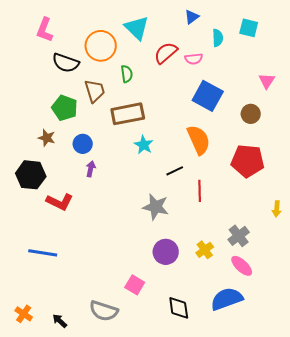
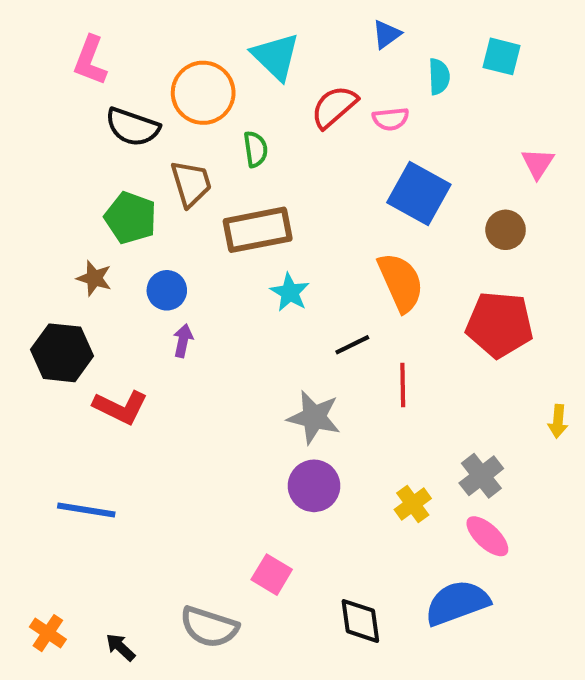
purple circle: (166, 252) -> (314, 486), moved

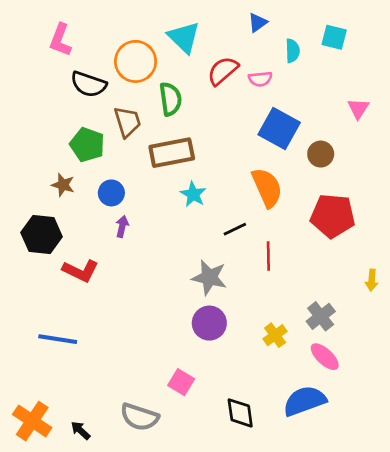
green semicircle: (256, 149) -> (170, 99), size x1.4
brown circle: (506, 230) -> (321, 154), moved
orange cross: (48, 633) -> (32, 421), size x1.6

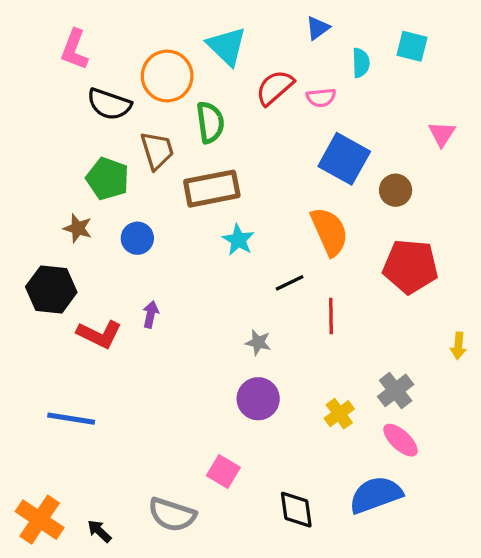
purple arrow: (122, 226) -> (151, 314), moved
gray star: (209, 277) -> (258, 342), size x0.6

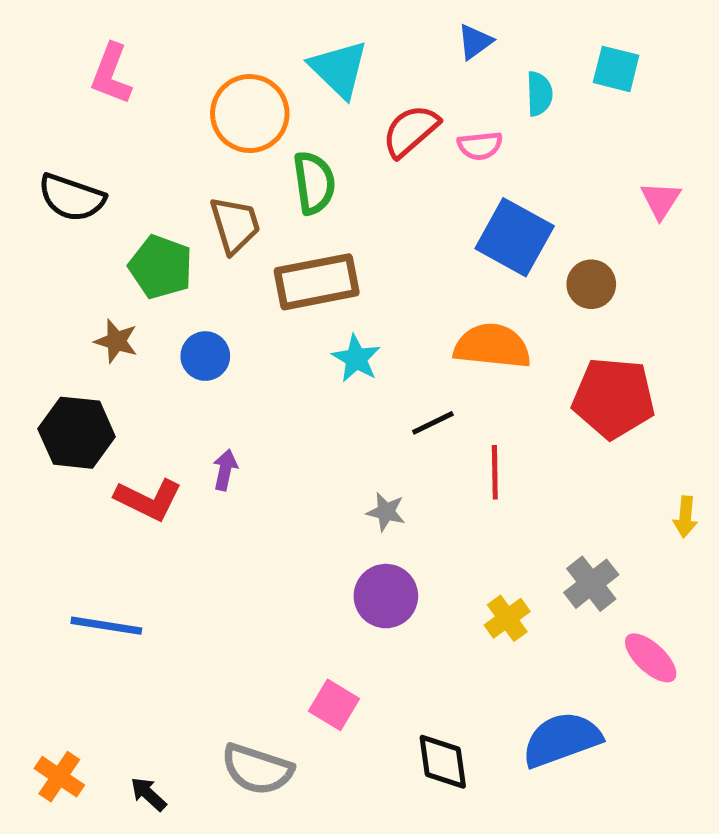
black semicircle: (109, 104) -> (72, 198), moved
orange semicircle: (329, 232) -> (492, 346), turned -60
pink ellipse: (400, 440) -> (651, 658), moved
orange cross: (40, 520) -> (59, 777), size x0.7

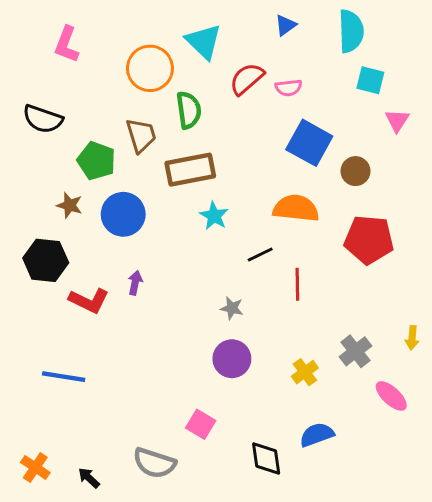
cyan square: (616, 69) -> (370, 80), moved
cyan semicircle: (539, 94) -> (351, 31), moved, size x1.6
blue circle: (205, 356) -> (123, 214), size x1.5
yellow arrow: (685, 517) -> (412, 338), moved
blue semicircle: (562, 740) -> (317, 435), moved, size x0.7

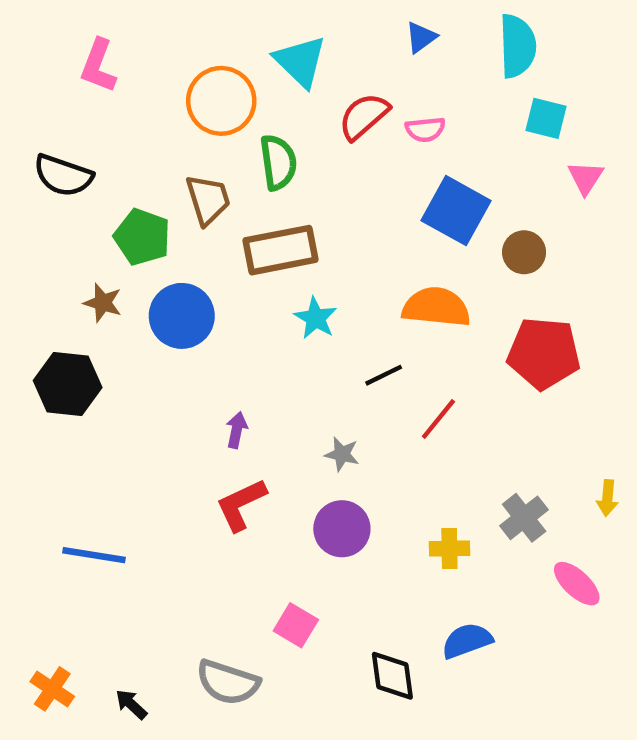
purple arrow: (135, 283) -> (237, 430), moved
red line: (297, 284) -> (438, 419), turned 40
red L-shape: (89, 301) -> (241, 505), moved, turned 129
yellow cross: (305, 372) -> (449, 549), turned 35

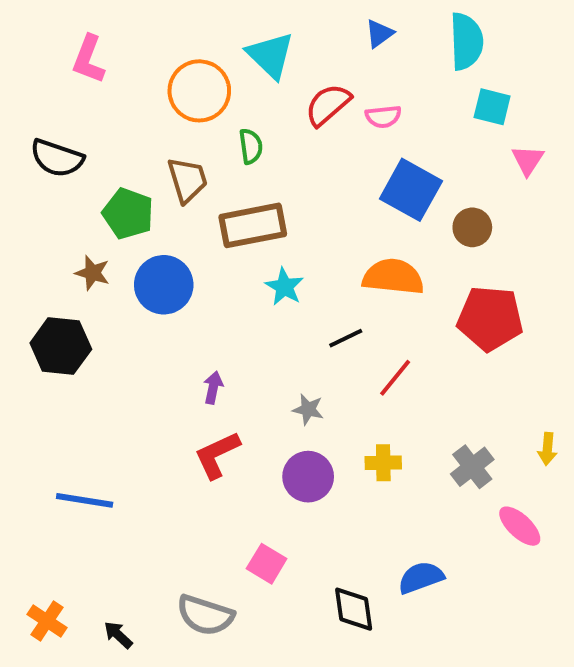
green semicircle: (278, 162) -> (251, 146), size x0.7
yellow cross: (449, 549) -> (383, 463), moved

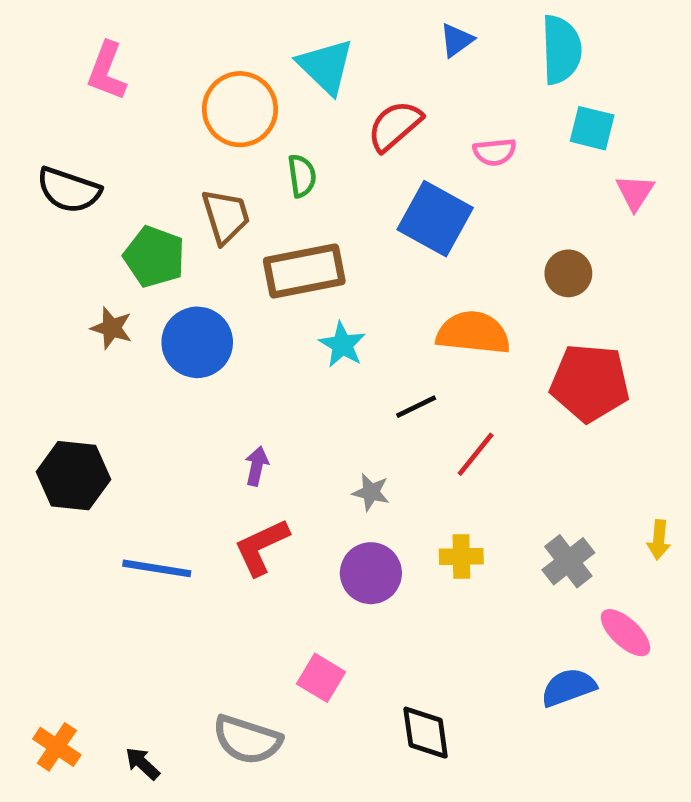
pink semicircle: (383, 117) -> (495, 152), moved
blue square: (411, 190) -> (435, 219), moved
black hexagon: (61, 346) -> (73, 476), moved
blue line: (85, 500) -> (157, 568), moved
blue semicircle: (421, 577) -> (568, 687), moved

